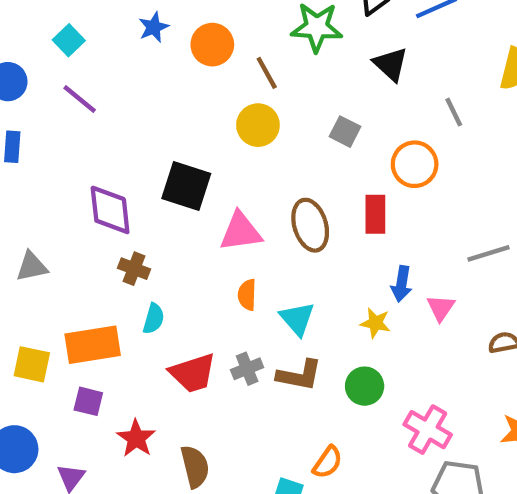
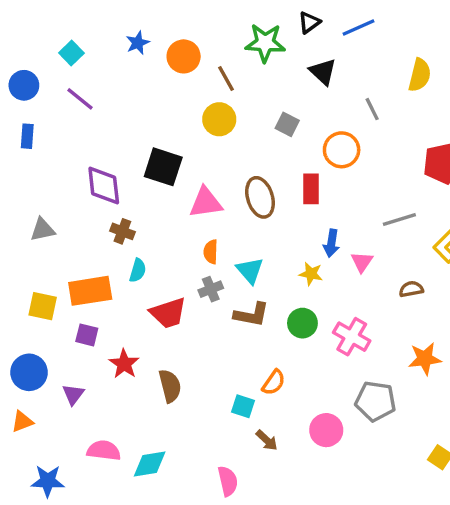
gray cross: (247, 369) -> (211, 289), moved
pink cross: (428, 430) -> (352, 337), moved

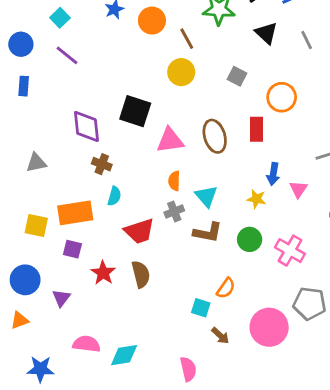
gray line: (372, 109) -> (307, 40), moved
brown semicircle: (170, 386) -> (141, 274), moved
pink circle: (326, 430) -> (269, 327), size x1.4

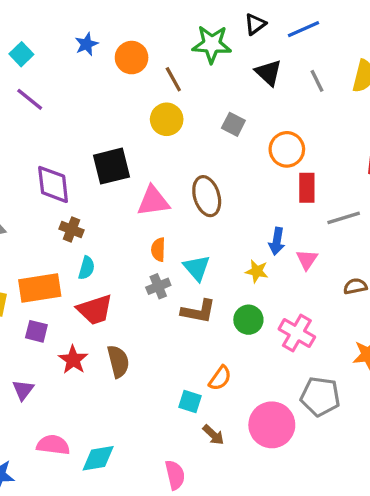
black square: (135, 111) -> (112, 166), turned -32
red rectangle: (257, 129) -> (307, 188), moved
red trapezoid: (139, 231) -> (95, 310), moved

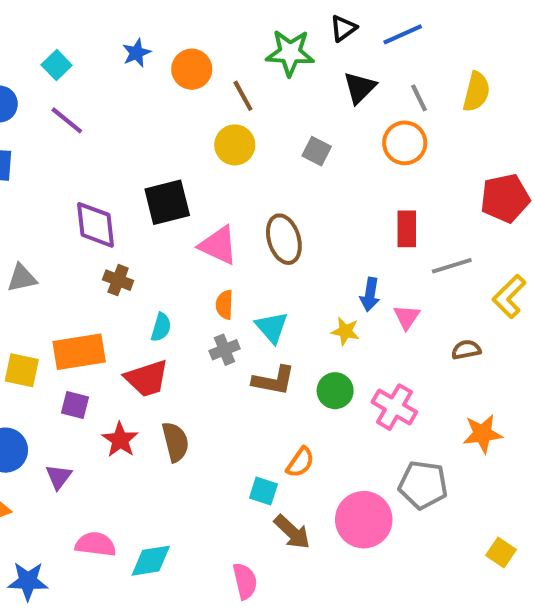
black triangle: (268, 73) -> (360, 88), turned 32
orange circle: (287, 149) -> (405, 143), moved
pink triangle: (153, 201) -> (218, 245), turned 33
cyan semicircle: (86, 268) -> (161, 327), moved
brown arrow: (213, 435) -> (292, 532), size x1.4

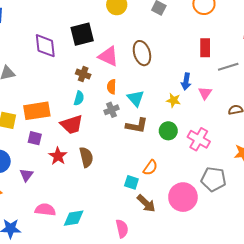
brown cross: (118, 280) -> (83, 74), moved

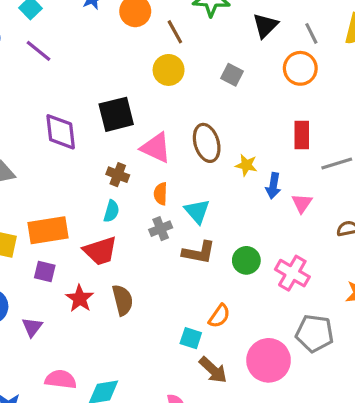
yellow star: (174, 100) -> (246, 165), moved

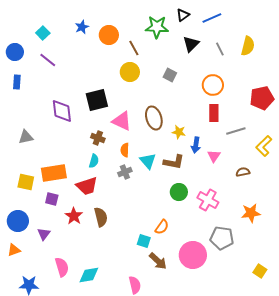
orange circle: (300, 68) -> (213, 85), moved
brown L-shape: (199, 252) -> (174, 162), moved
pink semicircle: (61, 379) -> (62, 267), turned 66

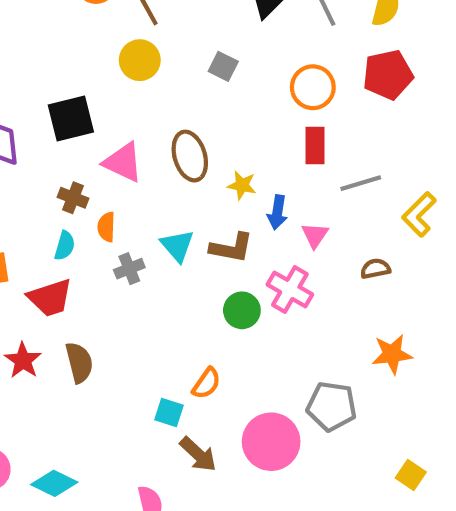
red pentagon: (262, 98) -> (388, 75), moved
orange semicircle: (125, 150) -> (106, 227), moved
pink cross: (208, 200) -> (290, 289), moved
cyan diamond: (89, 275) -> (54, 483), turned 35

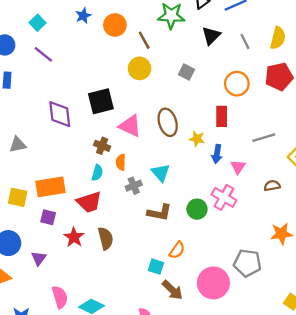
red rectangle: (315, 146) -> (222, 116), moved
brown L-shape: (231, 248) -> (159, 213), moved

